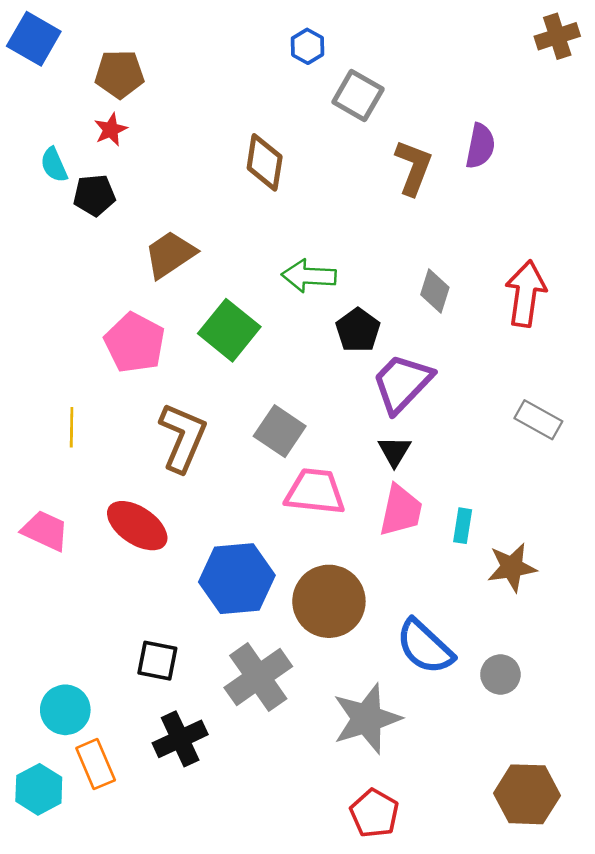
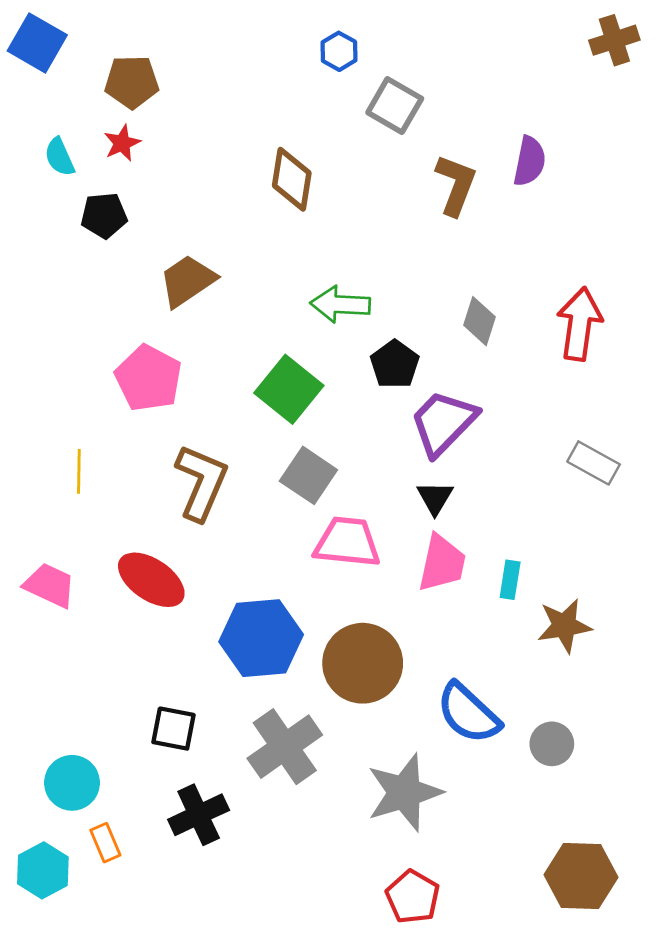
cyan semicircle: (54, 165) -> (59, 157), moved
green square: (229, 330) -> (289, 389), moved
orange rectangle: (96, 764) -> (105, 843), size x0.7

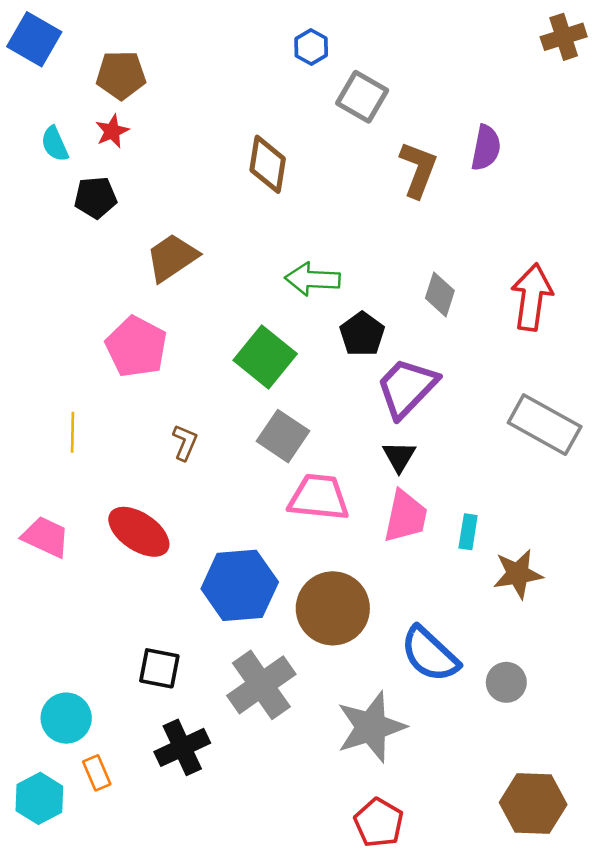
gray rectangle: (594, 463) -> (545, 425), size x1.5
brown L-shape: (201, 482) -> (185, 442), size x0.5

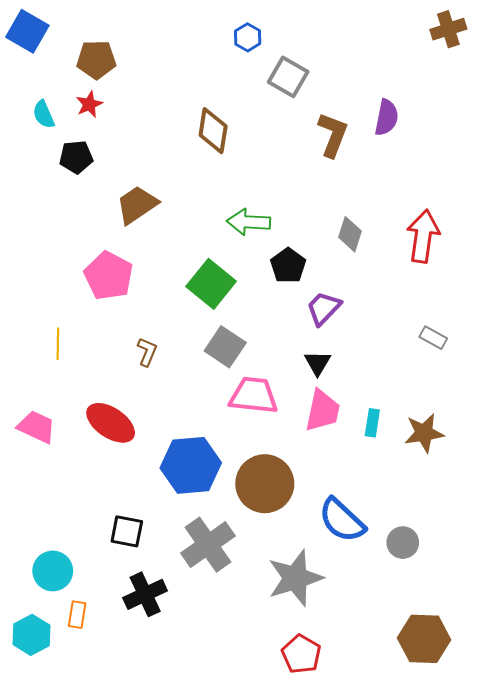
purple trapezoid: (407, 388) -> (324, 308), size x0.7
gray rectangle: (545, 425) -> (433, 338), size x0.5
brown star: (518, 574) -> (424, 433), moved
orange rectangle: (97, 773) -> (77, 615), turned 32

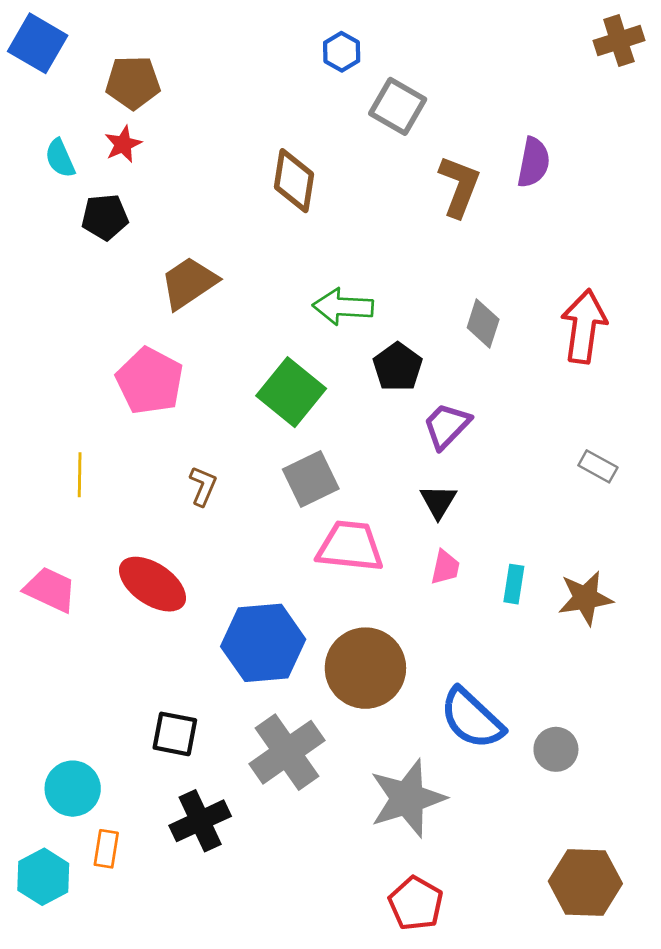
gray square: (225, 347) -> (311, 479), turned 30
pink trapezoid: (323, 411) -> (445, 567), size x0.6

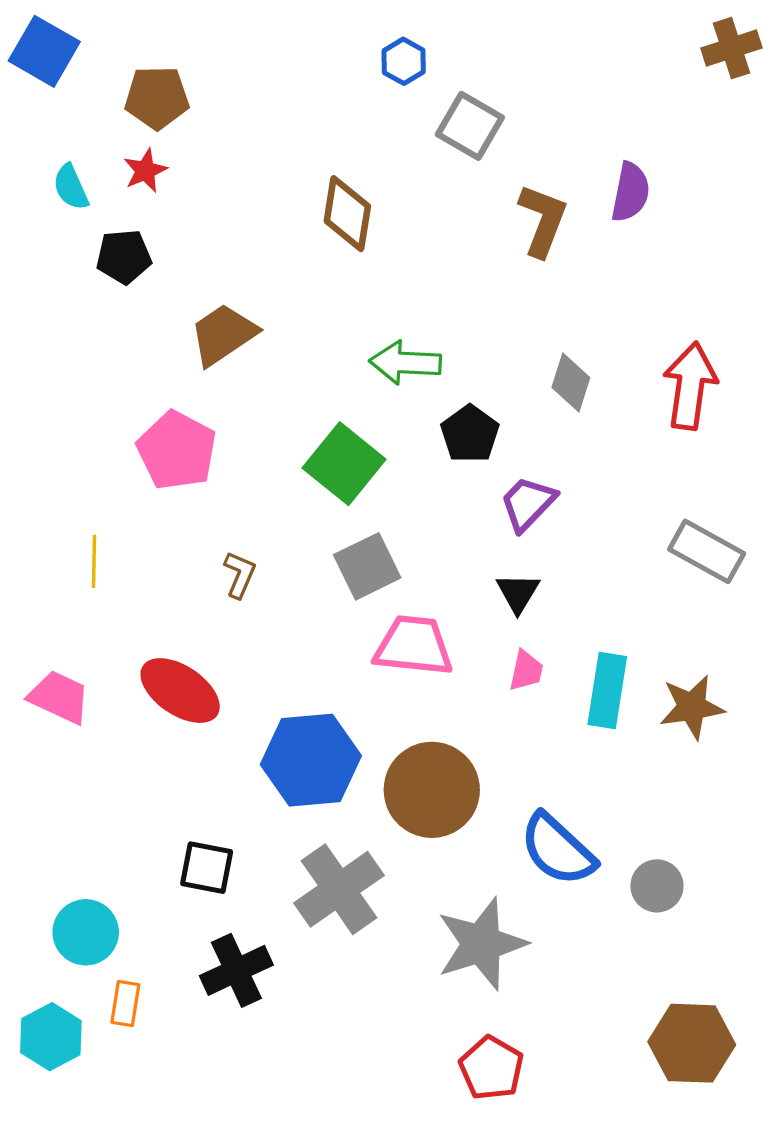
gray rectangle: (598, 466) -> (707, 551), size x1.6
cyan rectangle: (514, 584) -> (607, 691), size x1.6

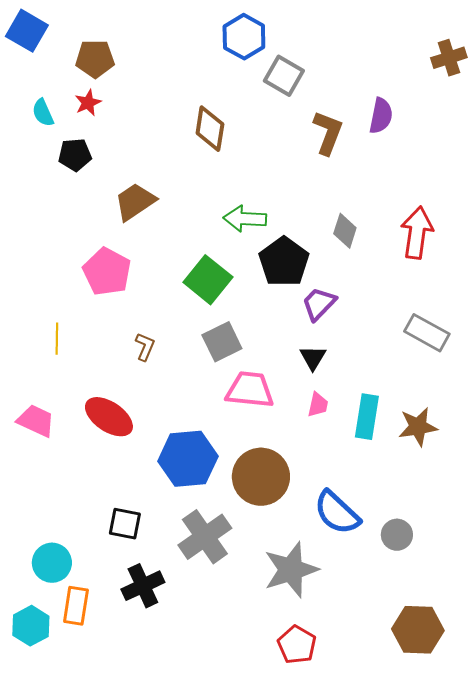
brown cross: (731, 48) -> (449, 58), moved
blue hexagon: (404, 61) -> (244, 37), size x1.6
black pentagon: (470, 434) -> (284, 262), size x1.4
orange rectangle: (125, 1003) -> (76, 606), size x1.4

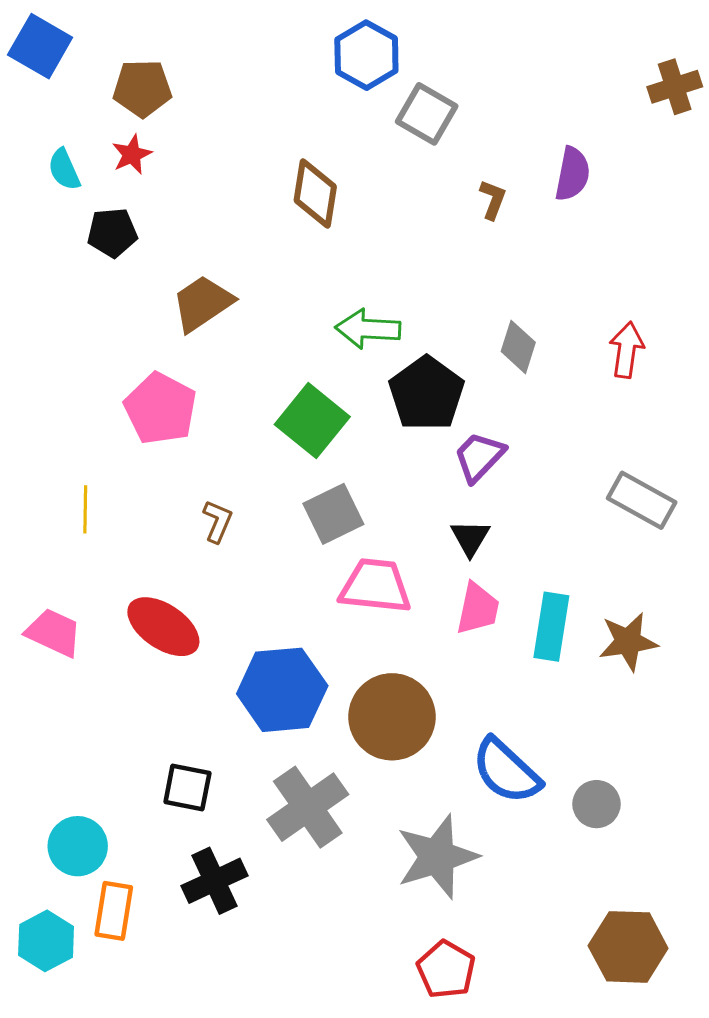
brown L-shape: (328, 133) -> (493, 200), size x0.6
red arrow: (417, 233) -> (627, 350), size x0.7
pink trapezoid: (318, 405) -> (478, 609), size x1.4

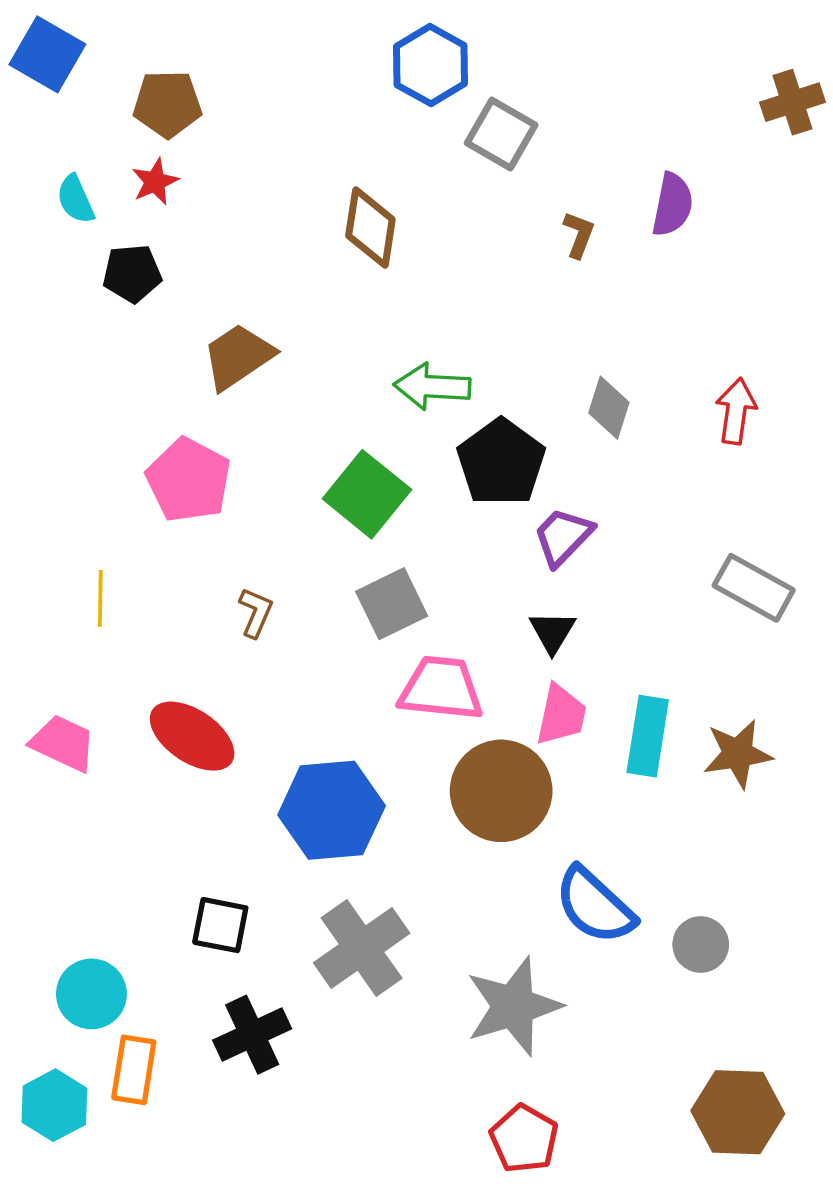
brown circle: (392, 717) -> (501, 791), moved

